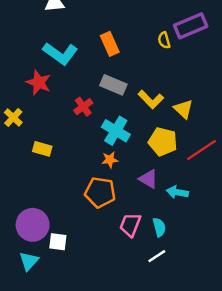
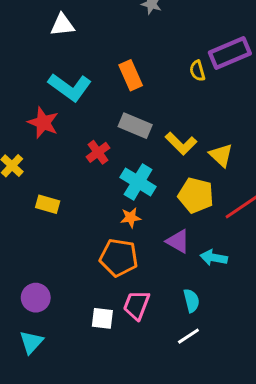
purple circle: (33, 225) -> (36, 298), size x0.7
pink trapezoid: (130, 225) -> (137, 305), moved
white square: (58, 242) -> (102, 318), moved

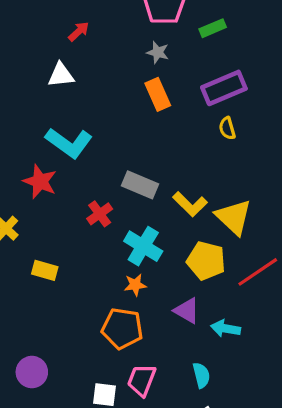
purple rectangle: (230, 53) -> (224, 88), moved
yellow semicircle: (197, 71) -> (227, 128), moved
orange rectangle: (131, 75) -> (158, 94), moved
yellow triangle: (221, 155) -> (234, 217), size x1.4

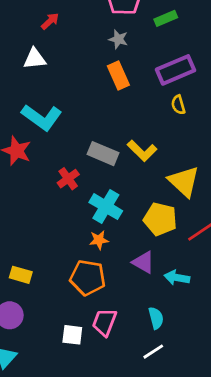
yellow L-shape: (190, 204) -> (142, 151), moved
yellow rectangle: (45, 270) -> (21, 275), moved

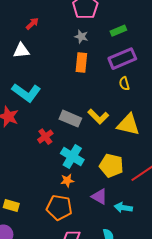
green rectangle: (166, 18) -> (118, 31), moved
orange rectangle: (118, 75) -> (81, 63), turned 30
yellow triangle: (184, 181) -> (128, 125), moved, turned -30

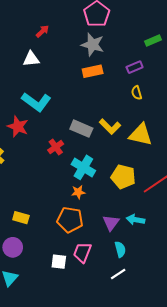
green rectangle: (118, 31) -> (153, 41), moved
gray star: (81, 37) -> (93, 45), size x1.6
purple rectangle: (122, 59) -> (135, 67), size x0.6
orange rectangle: (81, 63) -> (93, 71), turned 72
purple triangle: (99, 197) -> (111, 223), moved, turned 36

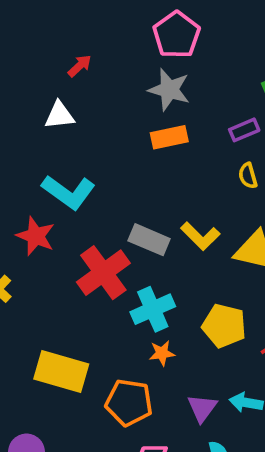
red cross: (56, 147) -> (103, 273), size x1.8
cyan cross: (83, 167) -> (153, 309), turned 35
orange star: (78, 192) -> (162, 353), moved
yellow rectangle: (21, 218) -> (61, 371), moved, size x1.8

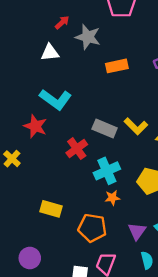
gray star: (169, 90) -> (88, 37), moved
red cross: (103, 273) -> (77, 149), size x0.7
yellow rectangle: (61, 371) -> (51, 209), size x0.7

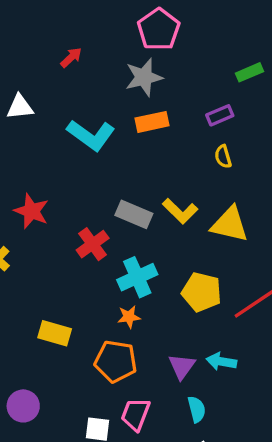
gray star: (88, 37) -> (144, 77), moved, turned -30
white triangle: (50, 53) -> (20, 107), moved
cyan L-shape: (55, 99) -> (91, 135), moved
orange star: (112, 198) -> (129, 317), moved

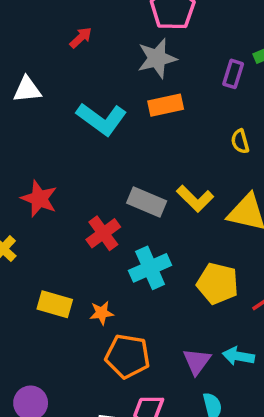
purple rectangle: (220, 115) -> (233, 74), moved, turned -50
orange star: (129, 317) -> (102, 313), moved
yellow rectangle: (55, 333) -> (55, 304), moved

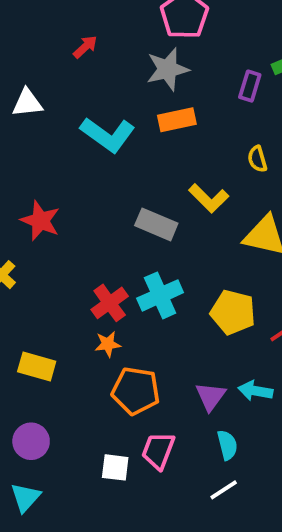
yellow L-shape: (195, 199) -> (209, 198), moved
red cross: (103, 233) -> (110, 303), moved
yellow rectangle: (55, 304) -> (37, 366), moved

